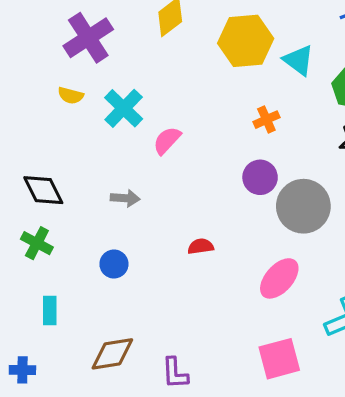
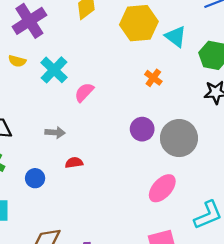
orange cross: (266, 120) -> (153, 78), turned -30
purple circle: (260, 177) -> (142, 129), moved
red semicircle: (201, 246) -> (74, 163), moved
blue circle: (114, 264) -> (35, 178), moved

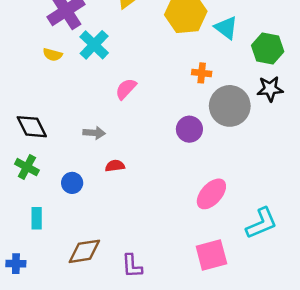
cyan cross: (54, 70) -> (94, 45), moved
orange cross: (153, 78) -> (202, 73), turned -30
gray circle: (179, 138) -> (230, 106), moved

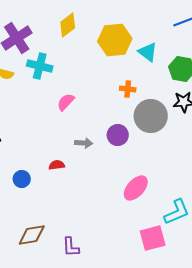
cyan cross: (94, 45) -> (40, 66), turned -30
gray arrow: (94, 133) -> (84, 143), moved
pink square: (211, 255) -> (153, 238), moved

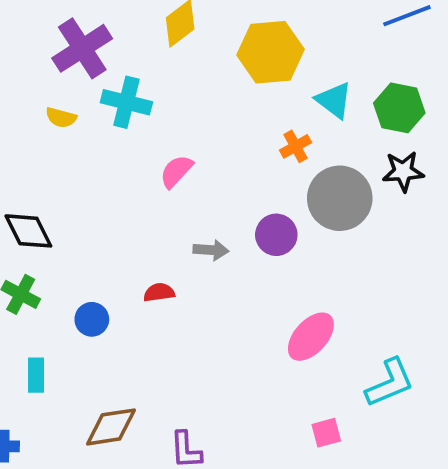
cyan triangle: (148, 52) -> (334, 100), moved
orange cross: (128, 89) -> (296, 146), turned -35
pink square: (153, 238) -> (326, 433), moved, size x0.6

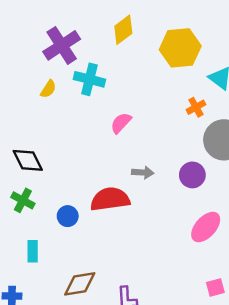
yellow semicircle: (61, 118) -> (48, 89), turned -72
purple circle: (276, 235) -> (192, 175), moved
red semicircle: (159, 292) -> (110, 199), size x2.0

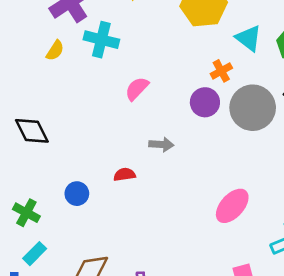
purple circle: (192, 175) -> (205, 102), moved
red semicircle: (110, 199) -> (125, 175), size x0.5
green cross: (23, 200) -> (26, 213), moved
cyan rectangle: (33, 251) -> (35, 254), moved, turned 45

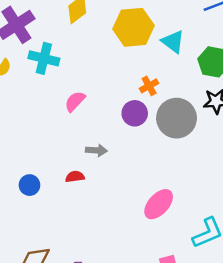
cyan triangle: (249, 38) -> (173, 42), moved
red semicircle: (125, 175) -> (75, 177), moved
blue circle: (77, 194) -> (29, 185), moved

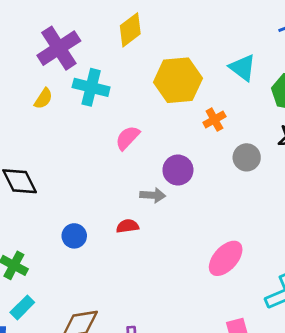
yellow hexagon: (133, 27) -> (178, 80), moved
purple circle: (135, 113) -> (178, 170), moved
gray circle: (177, 118) -> (247, 157), size x0.6

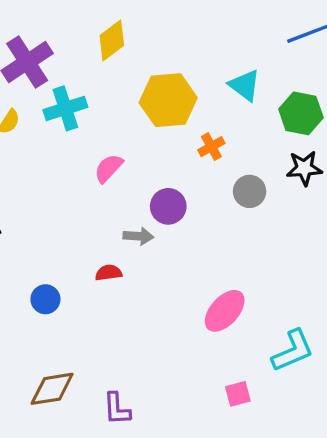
cyan cross: (91, 87) -> (65, 108), turned -32
blue circle: (74, 236) -> (45, 299), moved

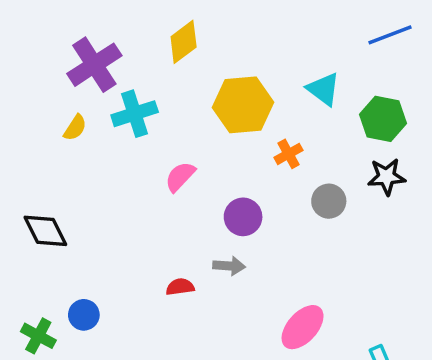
gray arrow: (138, 236) -> (229, 266), moved
blue circle: (45, 299) -> (84, 315), moved

